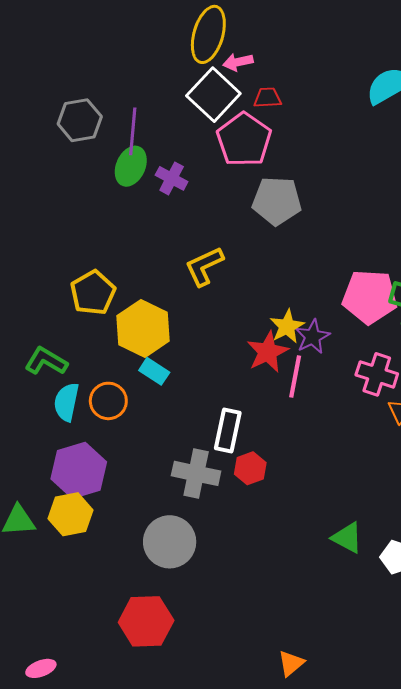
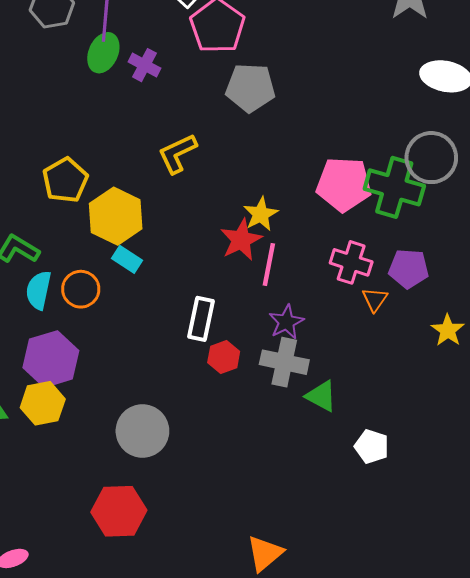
purple star: (312, 337) -> (286, 322), moved
gray cross: (196, 473) -> (284, 362), moved
green triangle: (347, 538) -> (321, 396), moved
orange triangle: (291, 663) -> (265, 553), size x1.4

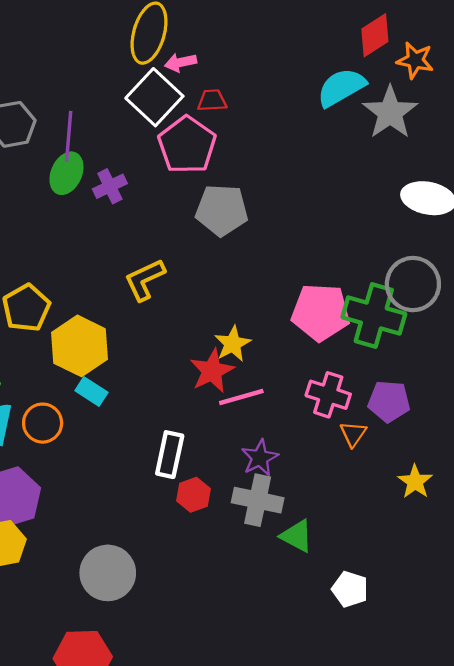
purple cross: (144, 65) -> (110, 186), turned 36
pink line: (269, 264) -> (241, 397), turned 63
yellow star: (448, 330) -> (415, 482), moved

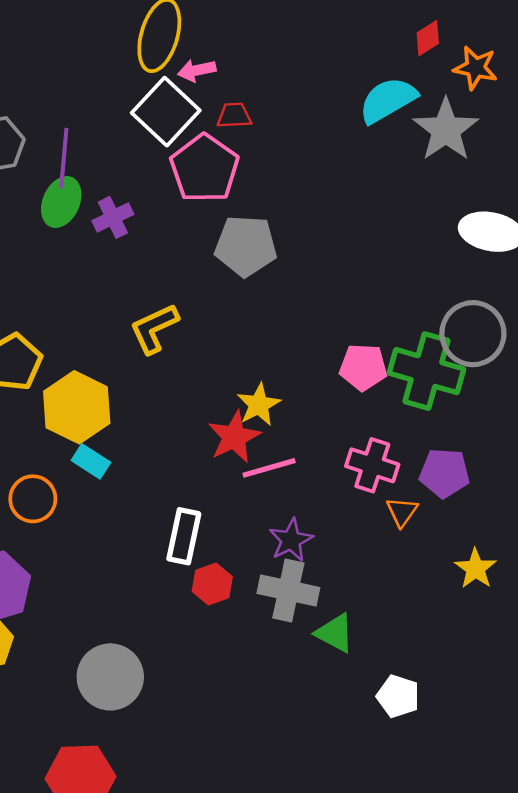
red diamond: (375, 35) -> (428, 38), size x0.7
pink pentagon: (321, 312) -> (363, 367), size x0.7

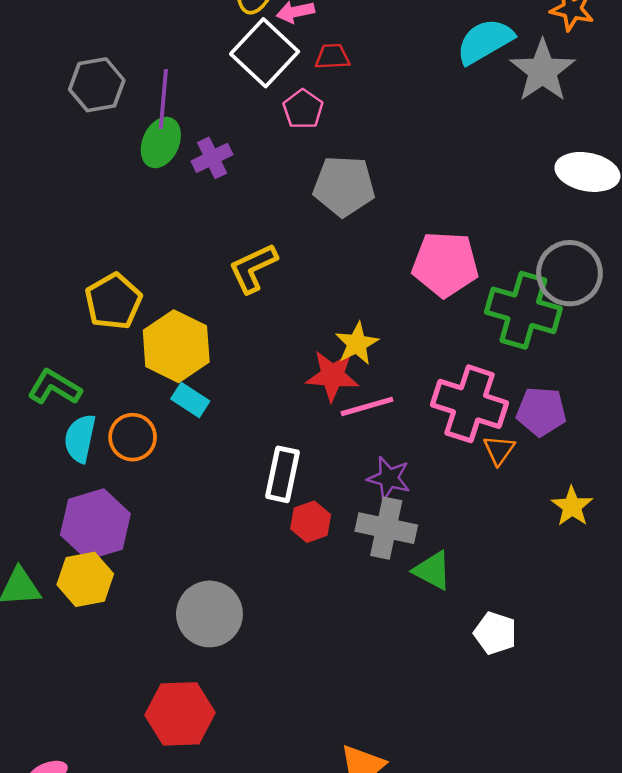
pink pentagon: (204, 168) -> (303, 109), size x0.6
pink pentagon: (363, 367) -> (445, 264), moved, size x1.4
red star: (234, 437) -> (332, 376), turned 30
pink cross: (372, 465) -> (470, 404), size x1.4
purple star: (291, 540) -> (389, 478), turned -30

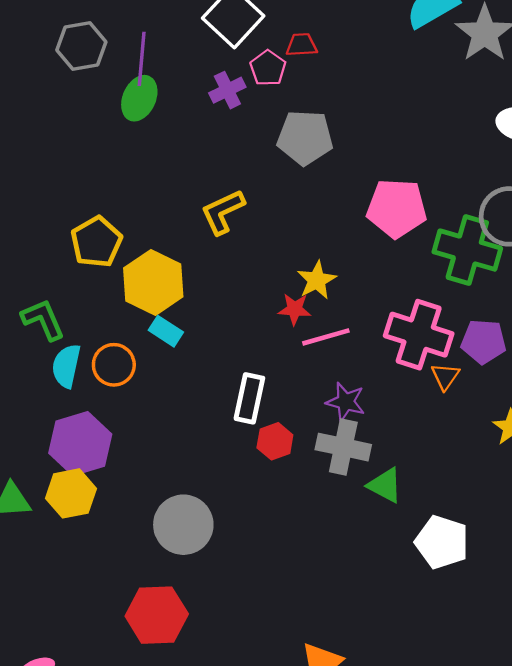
red trapezoid: (332, 57) -> (302, 45), moved
purple cross: (212, 158) -> (227, 90), moved
red star: (332, 376) -> (295, 309), size x0.7
green L-shape: (54, 387) -> (43, 320), turned 36
white pentagon: (495, 633) -> (442, 542), size x1.4

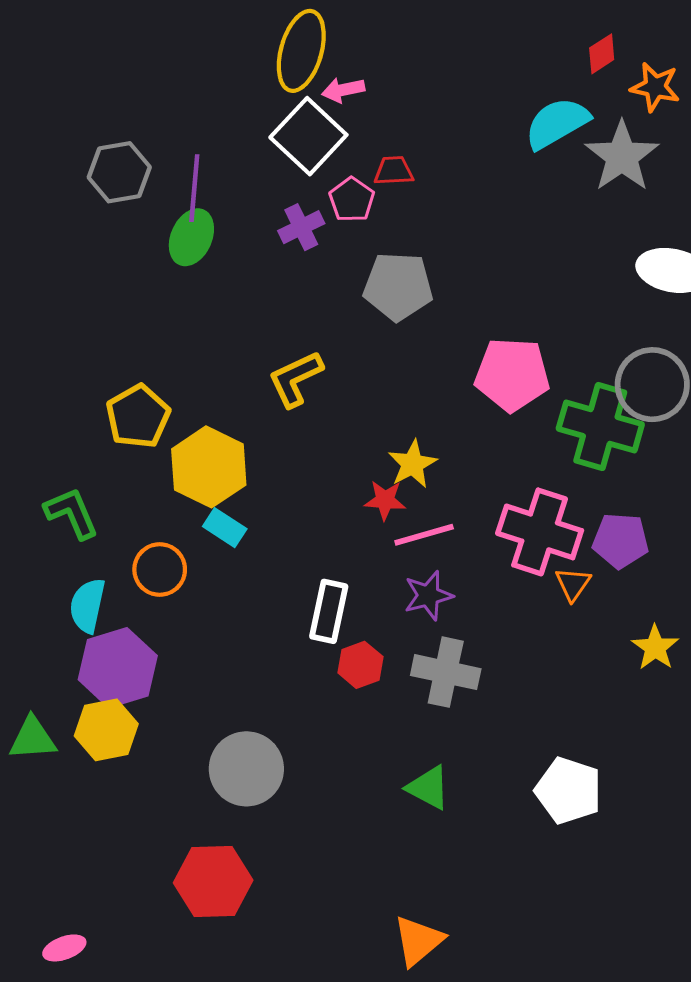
cyan semicircle: (66, 366) -> (87, 606), moved
purple star: (346, 402) -> (428, 596), moved, turned -30
green triangle: (385, 485) -> (428, 788), moved

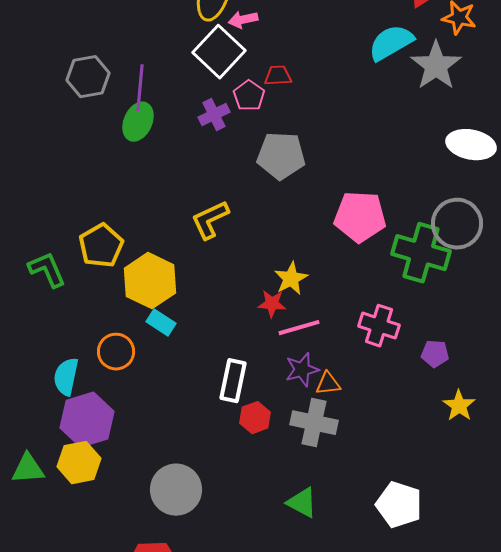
green L-shape: (72, 513) -> (47, 270), moved
pink cross: (540, 532) -> (379, 326), size x0.7
purple pentagon: (621, 541) -> (435, 354), moved, size x0.7
orange triangle: (573, 584) -> (328, 384), moved, turned 48

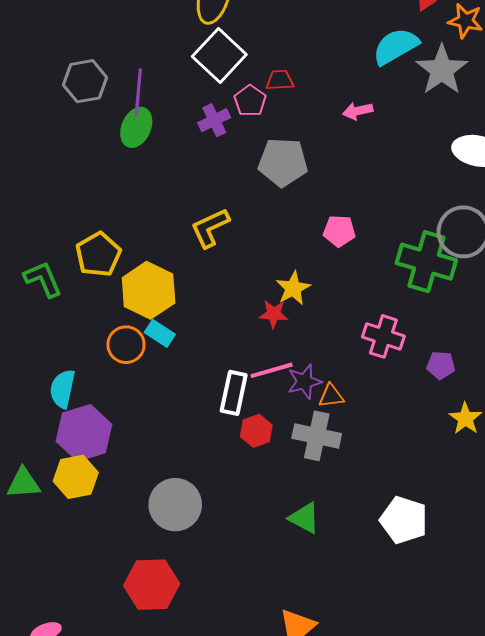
pink arrow: (243, 20) -> (358, 111), moved
pink pentagon: (360, 217) -> (339, 231), moved, size x0.6
pink line: (299, 328) -> (272, 370), moved
orange circle: (116, 352) -> (126, 345), moved

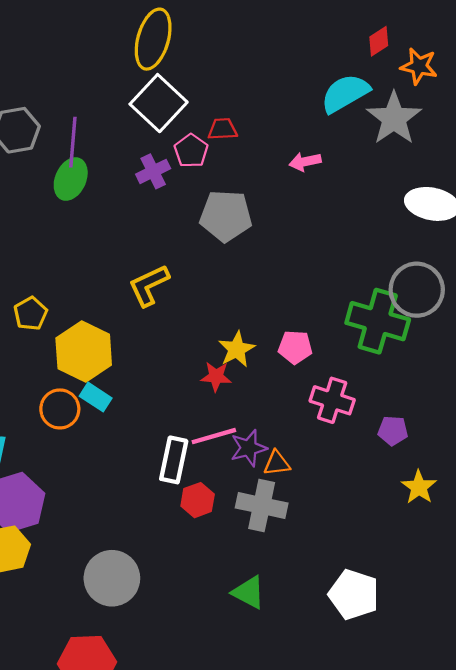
pink pentagon: (339, 231) -> (295, 347), moved
yellow pentagon: (98, 254) -> (31, 314), size x0.7

